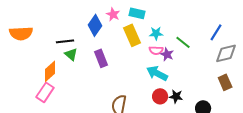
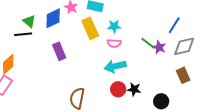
blue diamond: (95, 25) -> (53, 18), turned 30
green line: (183, 42) -> (148, 43), moved
green triangle: (71, 54) -> (29, 21), moved
purple star: (167, 54) -> (159, 47), moved
cyan arrow: (157, 73) -> (115, 66), turned -40

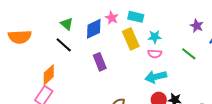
green triangle: (29, 21) -> (67, 24), moved
black line: (23, 34) -> (64, 45), turned 48
purple star: (159, 47) -> (197, 26), moved

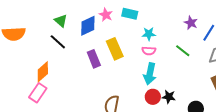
yellow rectangle: (131, 39) -> (115, 49), moved
cyan arrow: (156, 77) -> (150, 74), turned -65

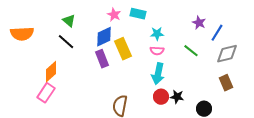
blue diamond: (88, 26) -> (104, 37), moved

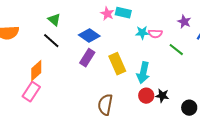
pink star: (114, 15) -> (107, 14), moved
blue diamond: (104, 37) -> (89, 36), turned 60
yellow rectangle: (123, 49) -> (117, 64), moved
pink semicircle: (157, 51) -> (155, 34), moved
purple rectangle: (102, 59) -> (87, 58), turned 54

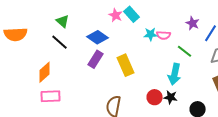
cyan rectangle: (123, 13) -> (132, 14), turned 35
cyan arrow: (143, 73) -> (175, 74), moved
pink rectangle: (31, 92) -> (51, 96), moved, turned 54

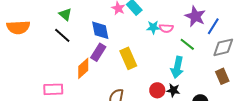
purple star: (193, 23) -> (195, 16), size x1.5
blue diamond: (98, 37) -> (100, 30), turned 45
orange diamond: (45, 72) -> (83, 68), moved

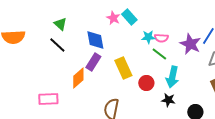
purple star: (195, 16) -> (190, 44), moved
green line: (187, 44) -> (159, 54), moved
red circle: (157, 90) -> (146, 83), moved

